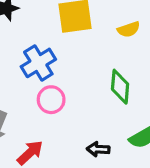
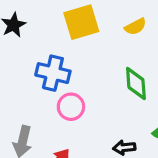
blue cross: (38, 63) -> (53, 73), turned -36

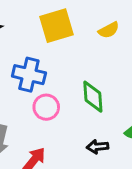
green diamond: (136, 84) -> (93, 97), moved

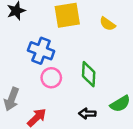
yellow semicircle: (109, 30) -> (107, 24), turned 56

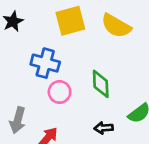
yellow semicircle: (107, 24) -> (116, 26), size x1.6

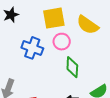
pink circle: (60, 92) -> (62, 42), moved

